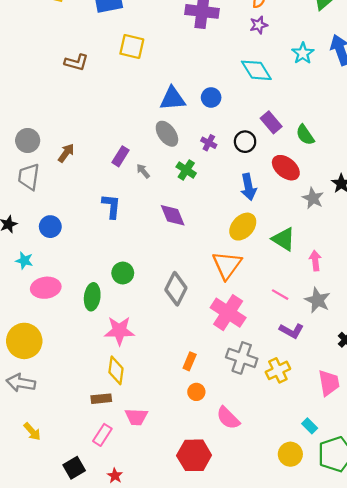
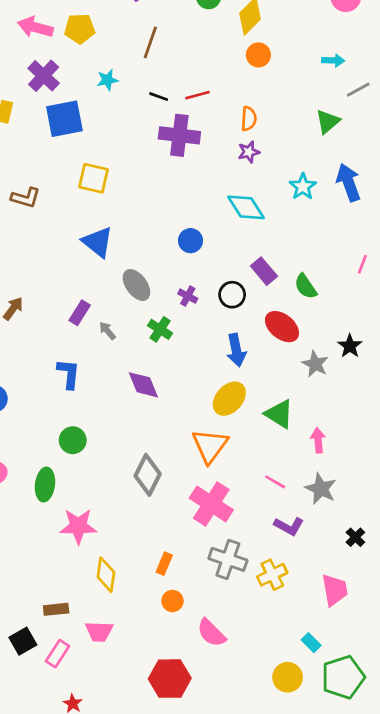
blue triangle: (173, 99) -> (98, 242), moved, turned 44
green circle: (123, 273) -> (73, 440), moved
yellow diamond: (116, 370) -> (106, 575), moved
black square: (74, 468) -> (23, 641), moved

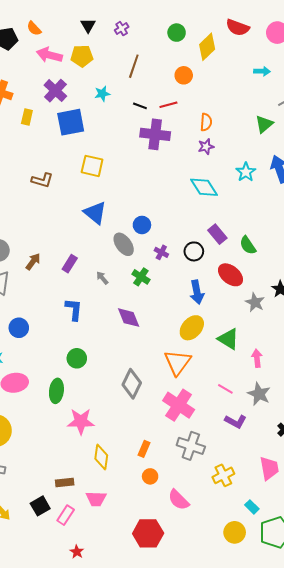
orange circle: (258, 55) -> (184, 75), moved
cyan arrow: (333, 60) -> (262, 71), moved
blue circle: (191, 241) -> (142, 225), moved
purple rectangle: (80, 313) -> (70, 264), moved
yellow cross: (272, 575) -> (223, 475), moved

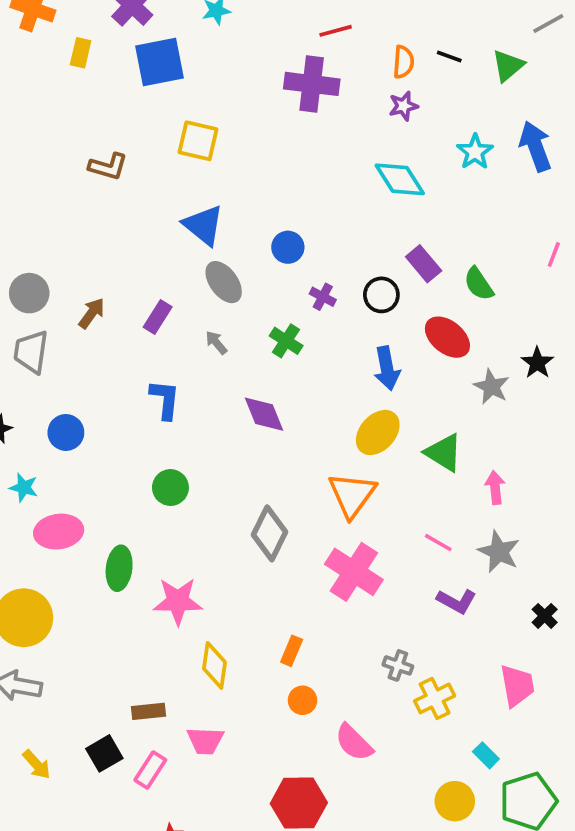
black line: (140, 106) -> (449, 56), moved
gray ellipse: (124, 244) -> (224, 282), moved
green ellipse: (56, 391) -> (119, 568), moved
gray cross: (191, 446) -> (398, 665), moved, size x0.6

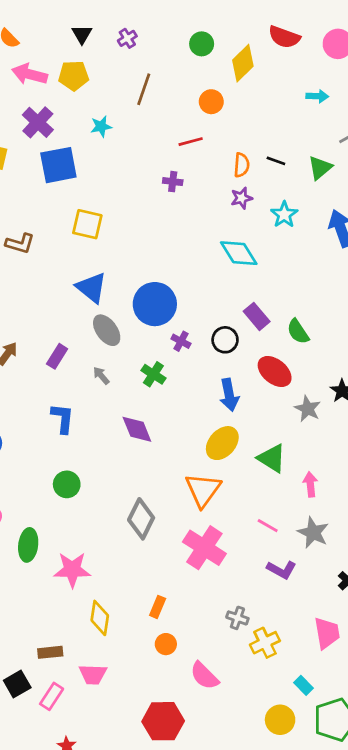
purple cross: (312, 84) -> (173, 182), size x0.5
cyan star: (475, 152) -> (284, 215), moved
blue circle: (288, 247) -> (155, 304), size x1.8

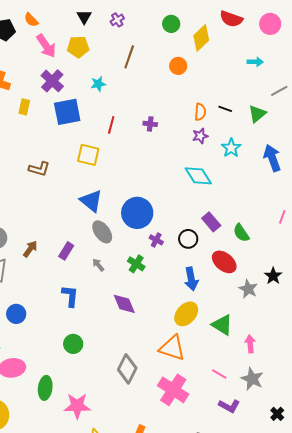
pink arrow: (30, 74) -> (46, 46), turned -140
red line: (191, 142) -> (111, 125), moved, turned -60
orange triangle: (203, 490) -> (172, 348), turned -48

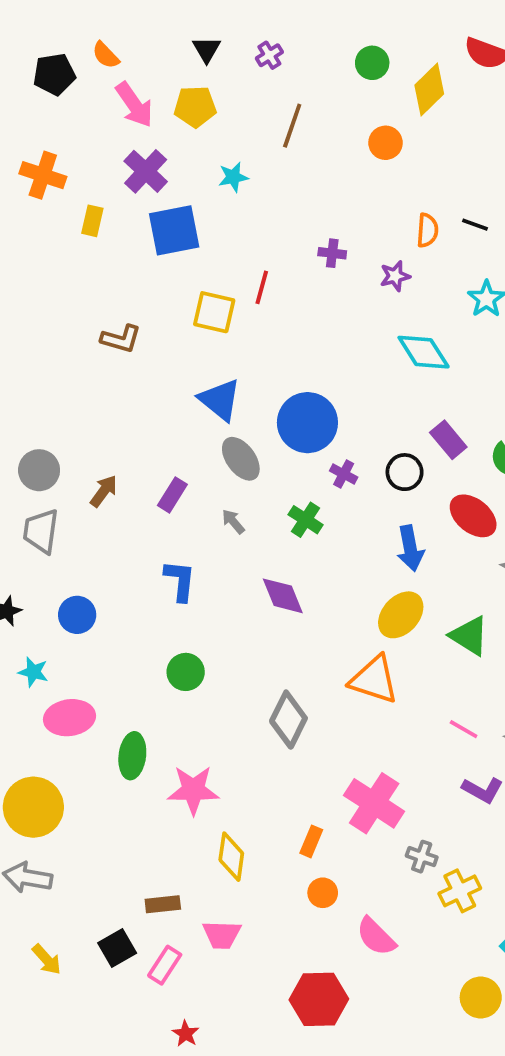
red line: (111, 125) -> (262, 287), moved
purple star: (200, 136) -> (395, 276), moved
pink cross: (173, 390) -> (374, 803), moved

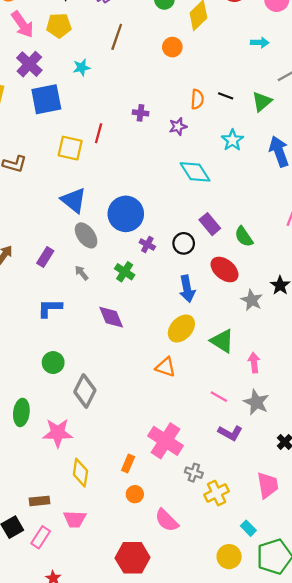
blue L-shape: (180, 581) -> (50, 308), turned -95
orange triangle: (374, 680) -> (165, 367), size x0.7
gray diamond: (288, 720) -> (85, 391), moved

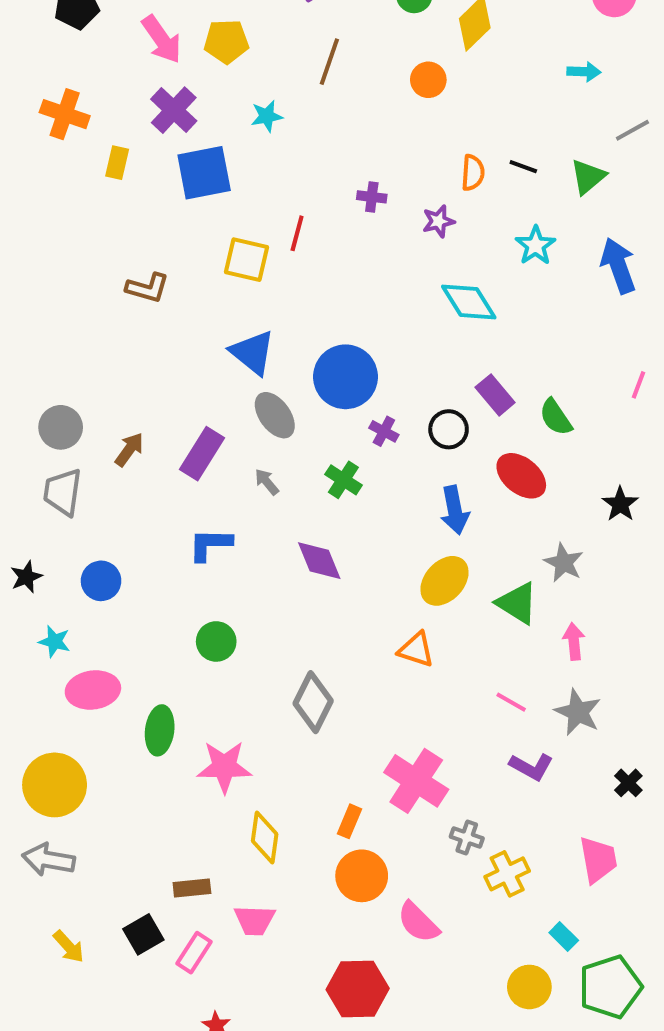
purple rectangle: (45, 257) -> (202, 454), size x1.4
gray star: (252, 300) -> (564, 563), moved
gray diamond: (85, 391) -> (313, 702), moved
orange circle: (135, 494) -> (362, 876), size x1.6

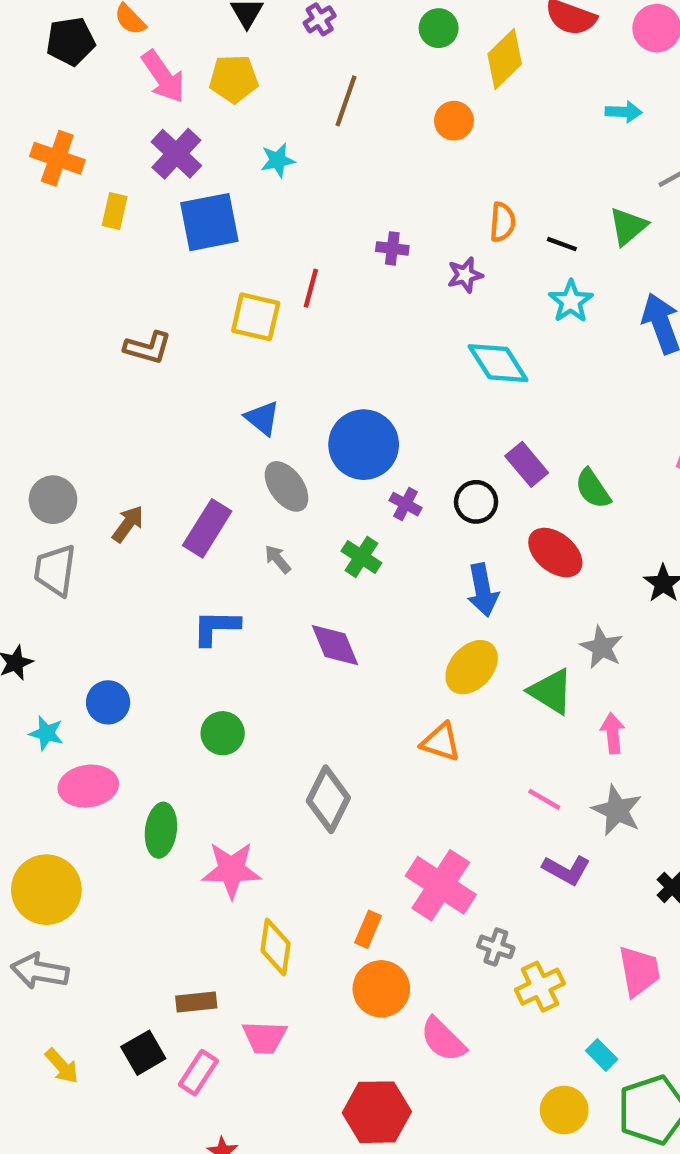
black line: (523, 167) -> (562, 244), moved
blue triangle: (253, 353) -> (262, 418), size x0.7
blue circle: (101, 581) -> (108, 702), moved

